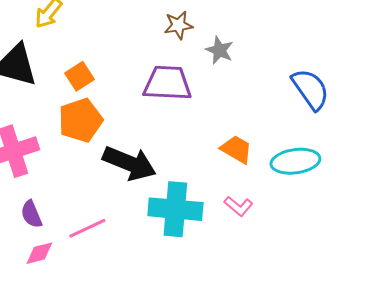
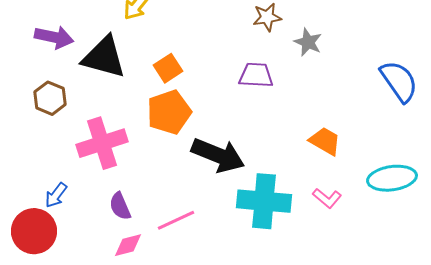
purple trapezoid: (167, 83) -> (256, 75), size x0.7
cyan ellipse: (295, 161) -> (392, 178), moved

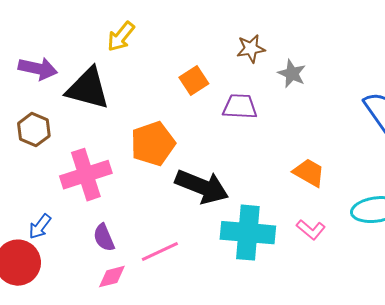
orange square: (168, 68) -> (194, 81), moved

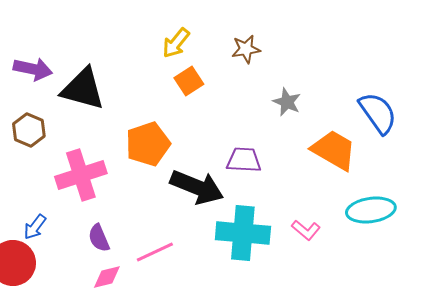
yellow arrow: (121, 37) -> (176, 43), moved
gray star: (292, 74) -> (287, 102), moved
purple trapezoid: (240, 107) -> (244, 160), moved
orange trapezoid: (309, 173) -> (334, 150), moved, size x1.4

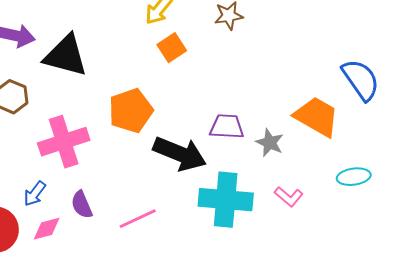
gray star: (287, 102) -> (270, 143), moved
cyan ellipse: (371, 210) -> (354, 177), size x0.7
blue arrow: (35, 227) -> (35, 194), moved
pink diamond: (107, 277) -> (47, 229), moved

